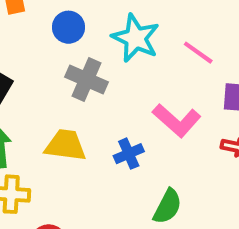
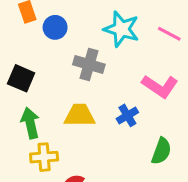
blue circle: (68, 27) -> (55, 27), moved

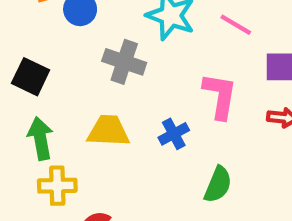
pink L-shape: (160, 86) -> (220, 96), turned -117

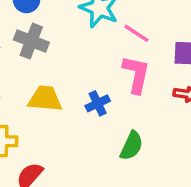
pink line: (236, 25) -> (136, 33), moved
gray cross: (124, 62) -> (31, 41), moved

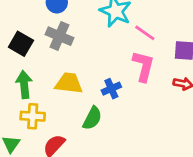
green semicircle: (131, 146) -> (92, 118), moved

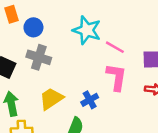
yellow trapezoid: (69, 83) -> (51, 99), turned -35

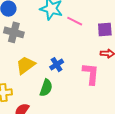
pink L-shape: (116, 77) -> (91, 74), moved

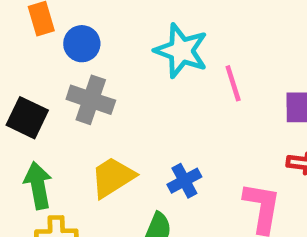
pink line: (75, 21) -> (233, 83), turned 42

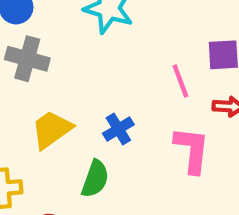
pink line: (233, 83) -> (180, 81), moved

